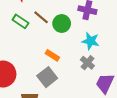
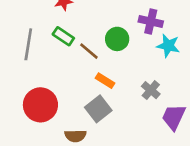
brown line: (41, 17) -> (89, 51), moved
cyan star: (91, 41) -> (168, 46), moved

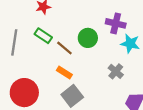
orange rectangle: (105, 81) -> (64, 72), moved
gray cross: (151, 90) -> (116, 71), moved

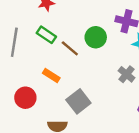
orange rectangle: (64, 72) -> (51, 76), moved
red circle: (24, 93) -> (25, 98), size x0.7

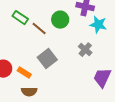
orange rectangle: (51, 76) -> (24, 73), moved
gray square: (78, 101) -> (47, 59), moved

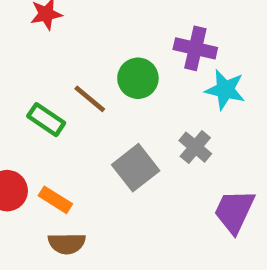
green rectangle: (20, 18) -> (46, 120), moved
gray square: (47, 59) -> (136, 168), moved

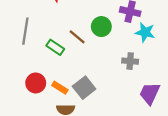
gray cross: (195, 147) -> (130, 61), turned -35
gray square: (136, 168) -> (84, 88), moved

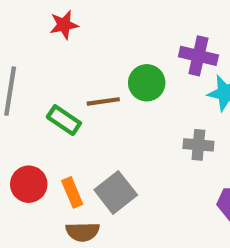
brown line: (77, 37) -> (103, 101), turned -48
orange rectangle: (60, 88) -> (72, 192), turned 35

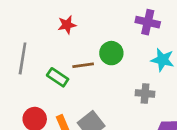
red star: (64, 25) -> (67, 25), moved
purple cross: (198, 56) -> (148, 22), moved

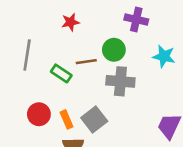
purple cross: (148, 22) -> (136, 20), moved
gray cross: (145, 93) -> (120, 81), moved, size x1.5

